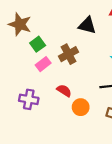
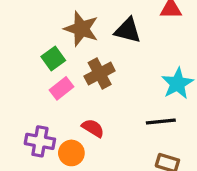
brown star: (20, 24) -> (81, 29), moved
orange circle: (81, 107) -> (71, 153), moved

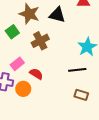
pink rectangle: (61, 88) -> (17, 64), moved

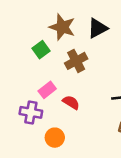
black triangle: (57, 15) -> (97, 28), turned -42
orange circle: (23, 89) -> (55, 138), moved

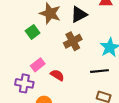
brown cross: (76, 61) -> (73, 41), moved

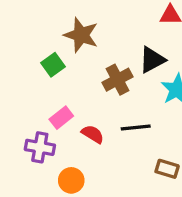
black triangle: (79, 14) -> (152, 60), moved
black line: (100, 71) -> (136, 128), moved

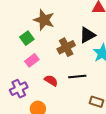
pink rectangle: (61, 118) -> (32, 60), moved
purple cross: (40, 147) -> (19, 89), turned -36

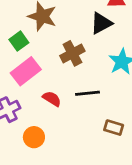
black triangle: (87, 35) -> (101, 23), moved
pink rectangle: (32, 60) -> (26, 71), size x1.5

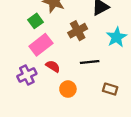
red semicircle: (52, 99) -> (53, 66), moved
orange circle: (34, 137) -> (68, 89), moved

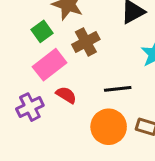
brown cross: (78, 31) -> (86, 42), moved
orange circle: (68, 89) -> (109, 127), moved, size x1.5

